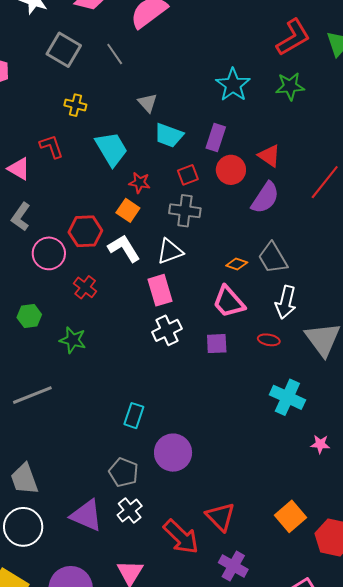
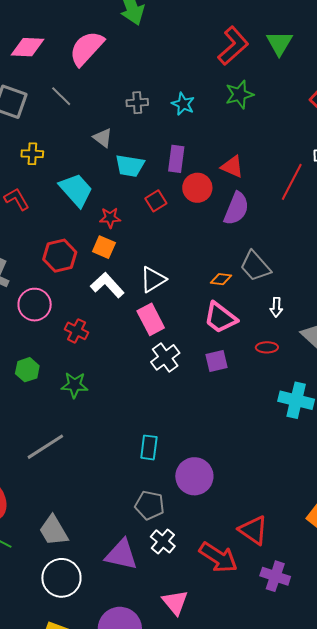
cyan star: (233, 85) -> (183, 104), size x0.7
gray cross: (185, 211) -> (137, 103), moved, size x0.7
red hexagon: (85, 231) -> (60, 256), moved
white arrow: (286, 302) -> (276, 307), size x0.6

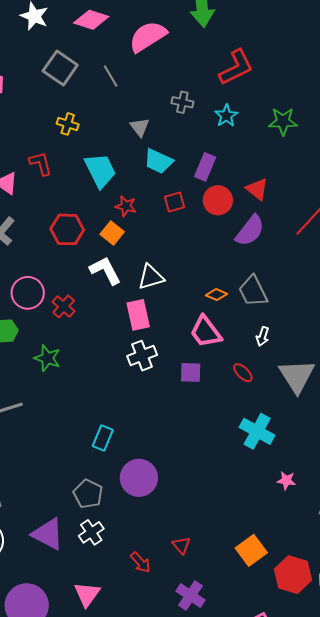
red L-shape: (233, 46) -> (236, 67), moved
pink circle: (35, 305) -> (28, 293), moved
red ellipse: (267, 347) -> (243, 373), turned 30
red triangle: (253, 530) -> (181, 545), size x0.6
red arrow: (218, 557) -> (141, 562), size x0.6

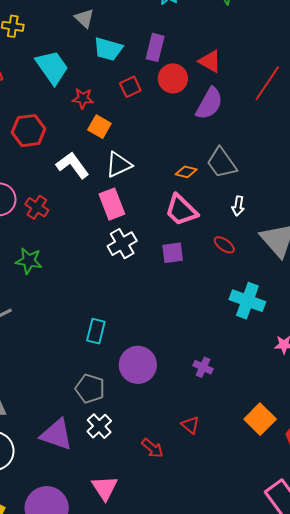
orange square: (112, 233) -> (99, 127), moved
purple cross: (190, 596) -> (203, 367), moved, size x0.7

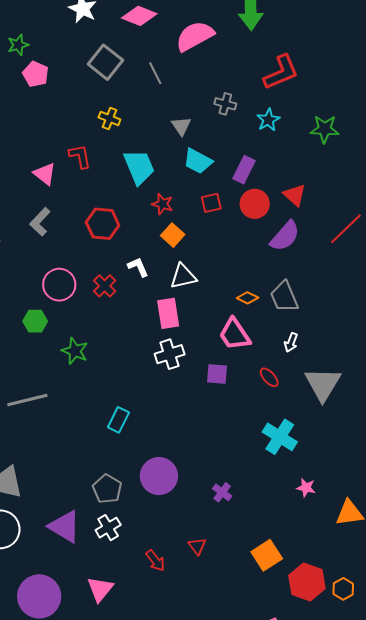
white L-shape: (73, 165) -> (138, 267), size x0.7
red cross: (37, 207) -> (105, 286), moved
cyan rectangle: (96, 331) -> (118, 420), moved

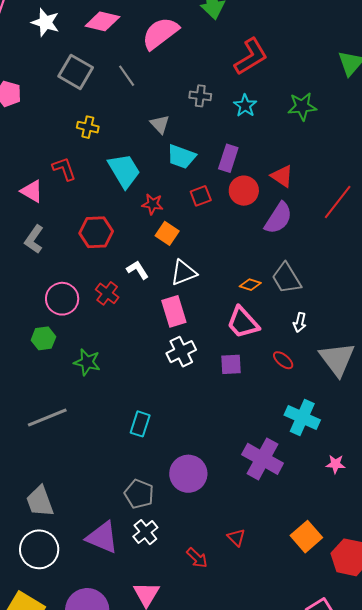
purple cross: (222, 492) -> (263, 459), moved, size x2.0

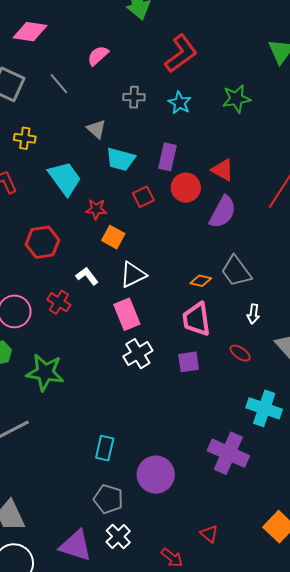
pink semicircle: (160, 33) -> (98, 56), moved, size x0.6
pink trapezoid: (243, 323) -> (196, 319), turned 39
green star: (87, 362) -> (45, 372), size x1.4
cyan rectangle: (140, 424) -> (105, 448), moved

